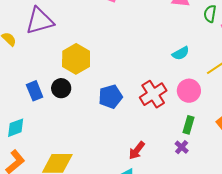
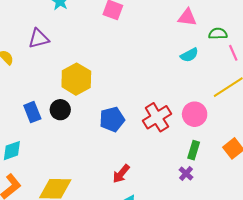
green semicircle: (210, 14) -> (218, 34), turned 78
purple triangle: (40, 21) -> (39, 39), size x0.7
cyan semicircle: (181, 53) -> (189, 55), moved
red arrow: (137, 150) -> (121, 174), moved

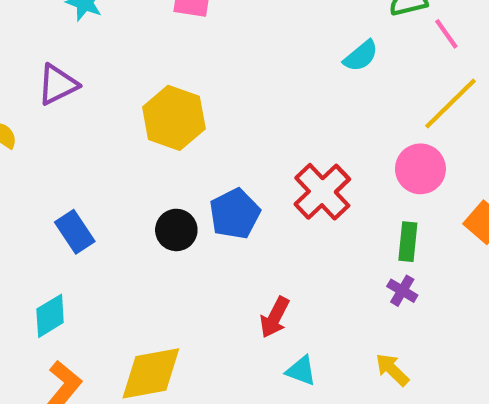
yellow hexagon: (76, 79) -> (174, 118), moved
black circle: (60, 110) -> (176, 230), moved
pink circle: (195, 114) -> (420, 169), moved

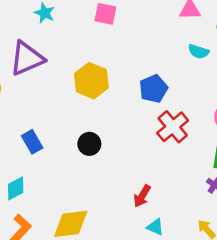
cyan semicircle: (361, 56) -> (199, 52), turned 54
purple triangle: (58, 85) -> (27, 58), size x1.5
blue pentagon: (235, 214) -> (153, 89), moved

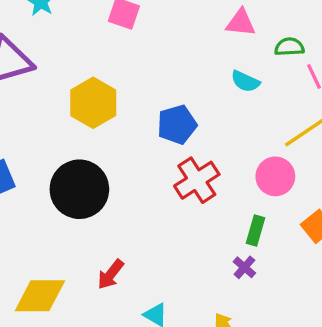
black circle: (89, 144) -> (79, 189), size x1.8
red arrow: (142, 196) -> (111, 274), moved

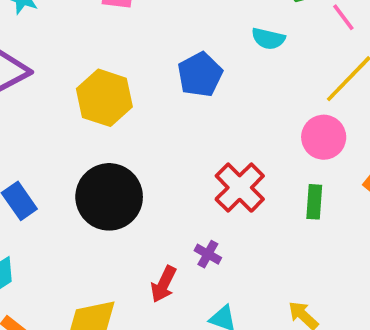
blue pentagon: (177, 125) -> (200, 75), moved
red cross: (197, 180) -> (240, 188), moved
purple cross: (244, 267) -> (208, 254), moved

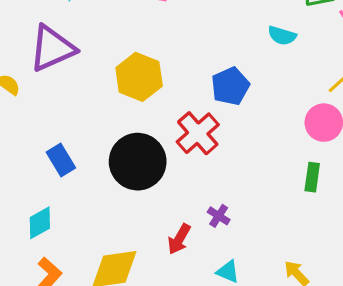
blue pentagon: (200, 75) -> (230, 86), moved
red cross: (240, 188) -> (198, 133), moved

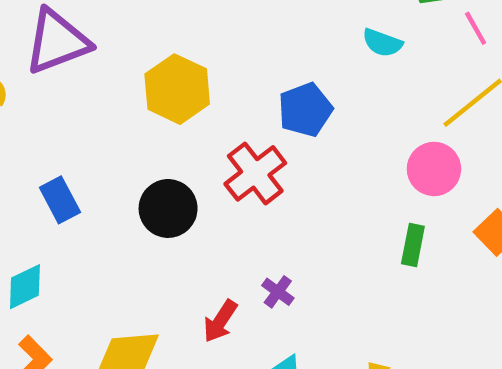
black circle: (138, 162) -> (168, 208), size x0.7

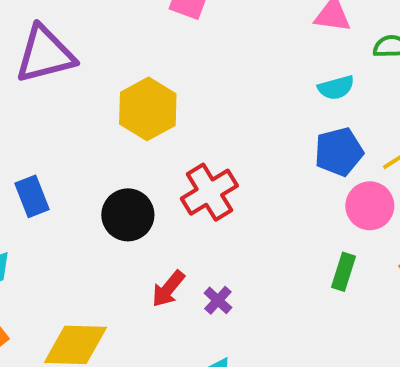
cyan semicircle: (382, 43) -> (336, 88), turned -42
blue pentagon: (305, 110) -> (339, 152), moved
red arrow: (220, 321) -> (168, 289), moved

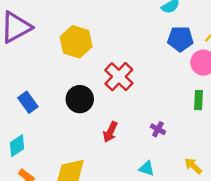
blue pentagon: (339, 152) -> (180, 39), turned 30
purple cross: (218, 300) -> (158, 129), moved

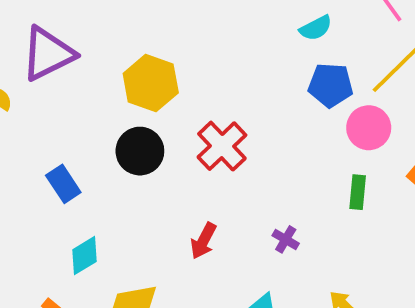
black circle: (80, 99) -> (140, 151), moved
cyan diamond: (17, 146) -> (85, 256), moved

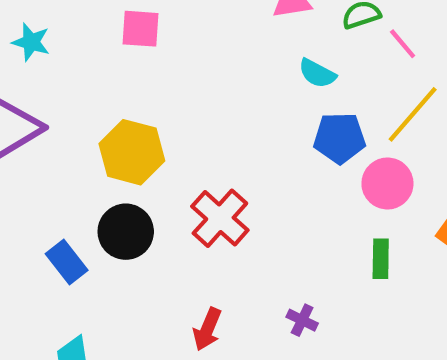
cyan semicircle: (316, 28) -> (317, 73), turned 60
blue rectangle: (63, 184) -> (67, 262), moved

